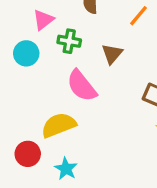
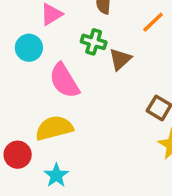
green cross: (69, 41) -> (94, 42), moved
pink semicircle: (82, 86) -> (64, 81), moved

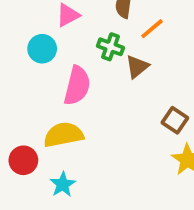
orange line: (153, 22) -> (152, 29), moved
pink semicircle: (64, 81) -> (77, 86), turned -138

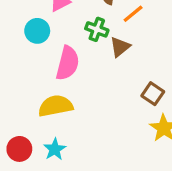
red circle: (23, 160) -> (19, 149), moved

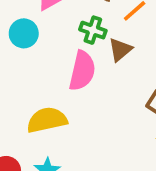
pink semicircle: (68, 63) -> (82, 71), moved

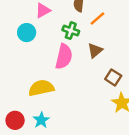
brown triangle: (120, 50) -> (95, 51), moved

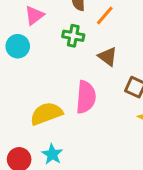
brown triangle: (95, 51) -> (108, 57), turned -35
pink semicircle: (64, 57) -> (86, 97), moved

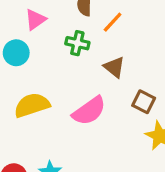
pink semicircle: (86, 97) -> (89, 111), turned 48
yellow semicircle: (46, 114) -> (32, 105), moved

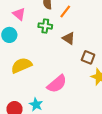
pink triangle: (35, 20) -> (19, 14), turned -40
pink semicircle: (89, 111) -> (57, 84), moved

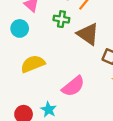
brown triangle: (69, 38) -> (88, 34), size x1.5

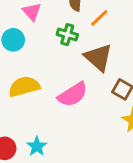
pink semicircle: (73, 86) -> (73, 95), moved

